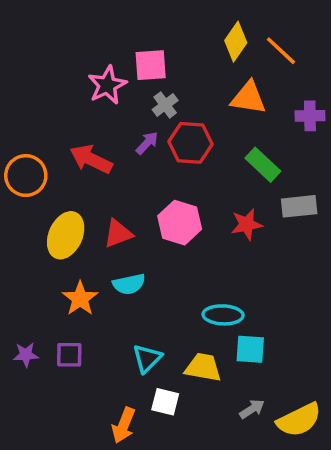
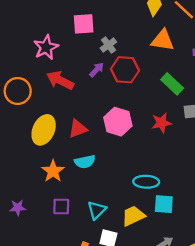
pink square: (151, 65) -> (84, 24), moved
pink star: (107, 85) -> (46, 47), moved
purple square: (69, 355) -> (61, 206), moved
yellow trapezoid: (203, 367) -> (133, 216), turned -35

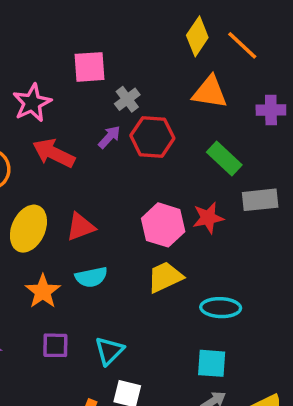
pink hexagon: (118, 122) -> (163, 225), moved
cyan ellipse: (146, 182) -> (221, 308), moved
cyan square: (164, 204) -> (212, 363), moved
yellow trapezoid: (133, 216) -> (165, 277), moved

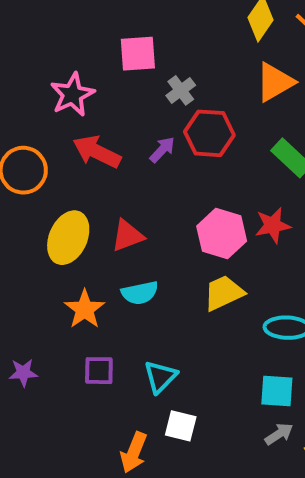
orange triangle: (210, 92) -> (275, 82), turned -39
purple arrow: (109, 137) -> (162, 150), moved

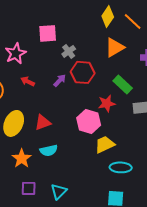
red arrow: (97, 152) -> (28, 81), size x0.6
red star: (273, 225) -> (107, 103), moved
yellow trapezoid: (224, 293) -> (105, 144), moved

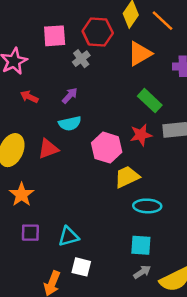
red hexagon: (83, 72) -> (98, 32), moved
red star: (107, 103) -> (141, 135), moved
cyan semicircle: (49, 150) -> (70, 123), moved
cyan triangle: (59, 191) -> (69, 236), turned 30

